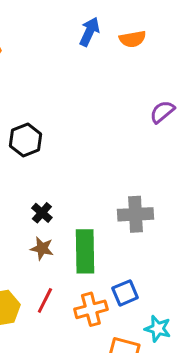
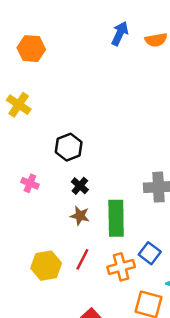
black hexagon: (26, 140) -> (69, 147), moved
blue square: (125, 293) -> (150, 253), turned -30

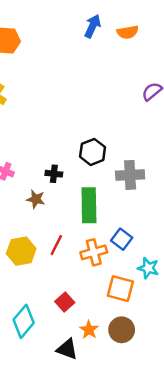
black hexagon: (69, 147) -> (93, 152), moved
black cross: (80, 186) -> (54, 174), turned -35
brown star: (80, 216) -> (36, 199), moved

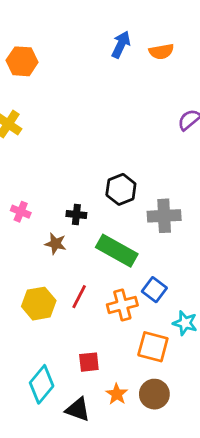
green rectangle: (89, 205) -> (117, 251), turned -60
red square: (65, 302) -> (89, 362), turned 36
black triangle: (67, 349) -> (78, 409), moved

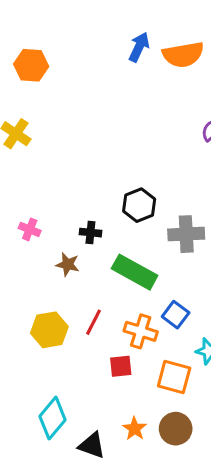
orange semicircle: (161, 52) -> (183, 55), size x1.5
orange cross: (122, 305) -> (141, 331), turned 32
red square: (89, 362) -> (121, 366), moved

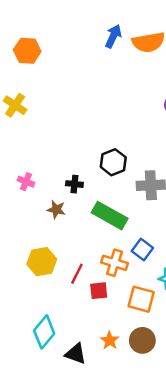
red line: (93, 322) -> (77, 274), moved

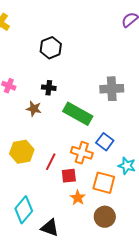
black hexagon: (113, 162) -> (51, 48), moved
orange star: (110, 340) -> (78, 198), moved

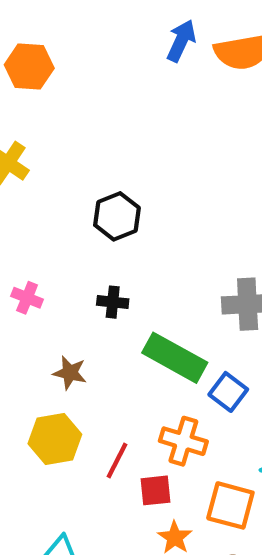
brown star: (34, 109) -> (70, 373), moved
blue square: (105, 142) -> (228, 392), moved

